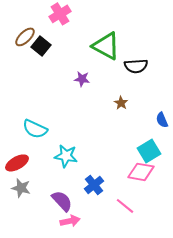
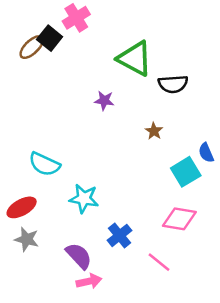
black square: (41, 46) -> (50, 38), moved
cyan square: (149, 151) -> (186, 172), moved

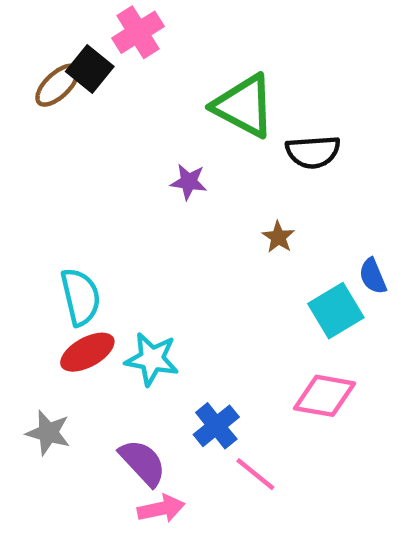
cyan semicircle: (44, 164) -> (80, 297), turned -128
red ellipse: (22, 207) -> (87, 352), moved
pink line: (159, 262) -> (255, 474), moved

